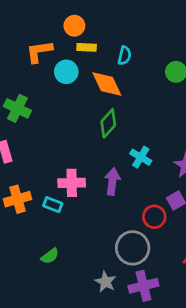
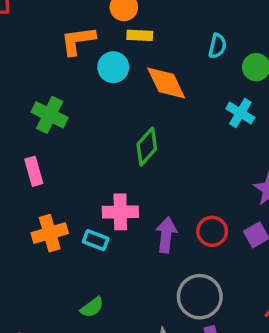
cyan semicircle: (124, 56) -> (217, 46), moved
green diamond: (108, 123) -> (147, 147), moved
cyan cross: (141, 157) -> (240, 113), moved
purple arrow: (112, 182) -> (166, 235), moved
red circle: (154, 217) -> (212, 231), moved

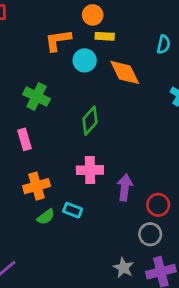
green diamond: (147, 147) -> (90, 121), moved
red circle: (212, 231) -> (158, 205), moved
cyan rectangle: (96, 240) -> (73, 210), moved
gray circle: (200, 297) -> (150, 234), size x0.7
green semicircle: (92, 307) -> (46, 217), moved

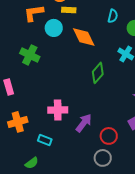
green cross: (36, 97) -> (30, 55), moved
green diamond: (90, 121) -> (98, 73), moved
purple arrow: (125, 187) -> (84, 123), turned 30
green semicircle: (46, 217) -> (32, 163), moved

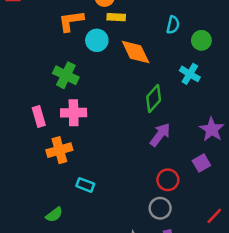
pink cross: (58, 110) -> (74, 113), moved
orange cross: (18, 122) -> (59, 150), moved
purple arrow: (84, 123) -> (160, 135), moved
green semicircle: (32, 163) -> (54, 215), moved

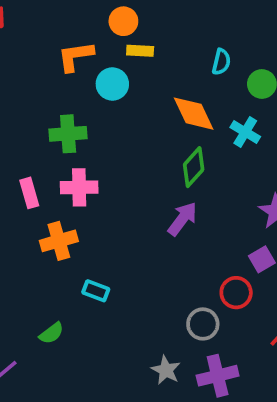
orange diamond: (136, 52) -> (194, 114), moved
green cross: (66, 75) -> (68, 134), turned -30
purple arrow: (160, 135) -> (183, 219), moved
red circle: (168, 180) -> (236, 293), moved

